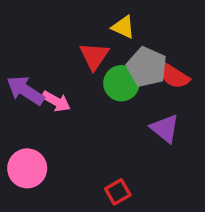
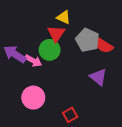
yellow triangle: (123, 27) -> (64, 17), moved
green circle: (121, 83) -> (50, 50), moved
pink circle: (27, 168) -> (33, 98), moved

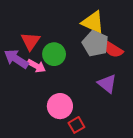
yellow triangle: (64, 17) -> (93, 22), moved, size x1.5
red triangle: (56, 34) -> (30, 41), moved
pink circle: (33, 98) -> (60, 106), moved

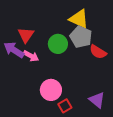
red semicircle: (113, 49) -> (98, 52), moved
green circle: (54, 54) -> (58, 44), moved
purple triangle: (107, 84) -> (97, 100), moved

